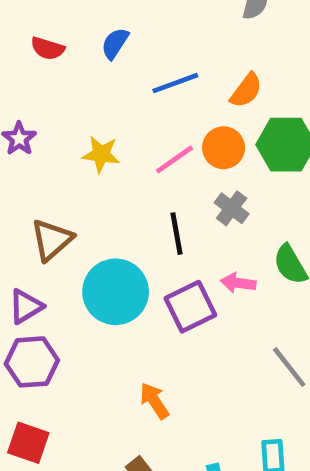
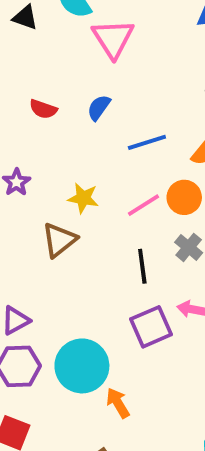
brown triangle: (52, 240) -> (59, 240), moved
cyan circle: (116, 292) -> (82, 366), moved

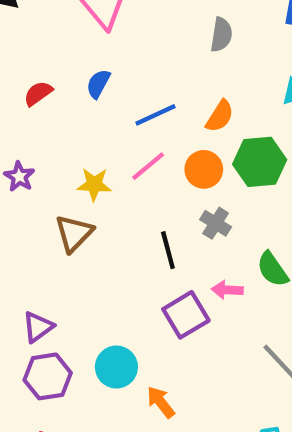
red semicircle: (43, 109) -> (38, 93), turned 132
pink line: (144, 205) -> (148, 166), moved
cyan circle: (82, 366) -> (116, 367), size x0.7

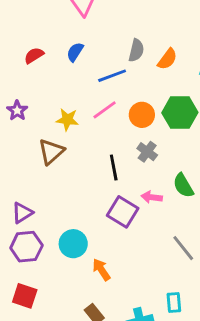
gray semicircle: (221, 35) -> (136, 50), moved
orange semicircle: (220, 116) -> (167, 59), moved
purple square: (186, 315) -> (123, 212), turned -32

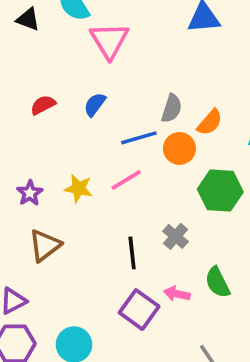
purple star: (17, 111) -> (30, 193), moved
orange circle: (142, 115) -> (179, 148), moved
brown triangle: (51, 152) -> (45, 245), moved

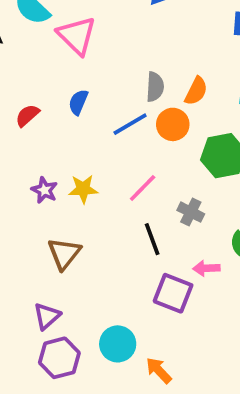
pink line: (126, 180) -> (143, 188), moved
purple star: (30, 193) -> (44, 190), moved

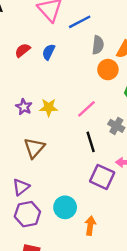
red semicircle: (27, 115) -> (23, 50), moved
blue line: (130, 124) -> (80, 22), moved
orange arrow: (159, 370) -> (90, 226), turned 48

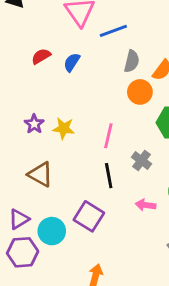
pink line: (86, 109) -> (108, 136), turned -42
brown triangle: (34, 148) -> (40, 174), turned -50
purple square: (102, 177) -> (89, 216), moved
cyan circle: (65, 207) -> (52, 231), moved

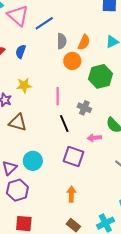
yellow star: (64, 128) -> (24, 85), moved
brown triangle: (40, 174) -> (18, 122), moved
purple square: (89, 216) -> (74, 157), moved
cyan circle: (52, 231) -> (33, 161), moved

